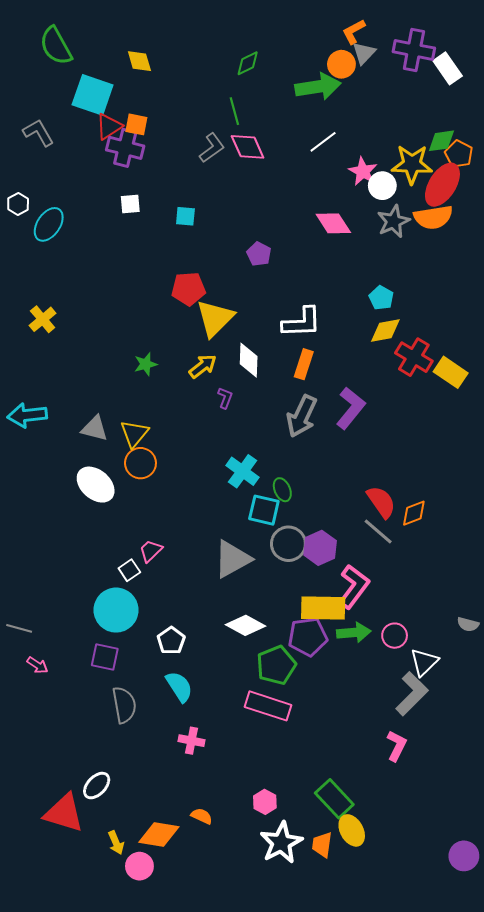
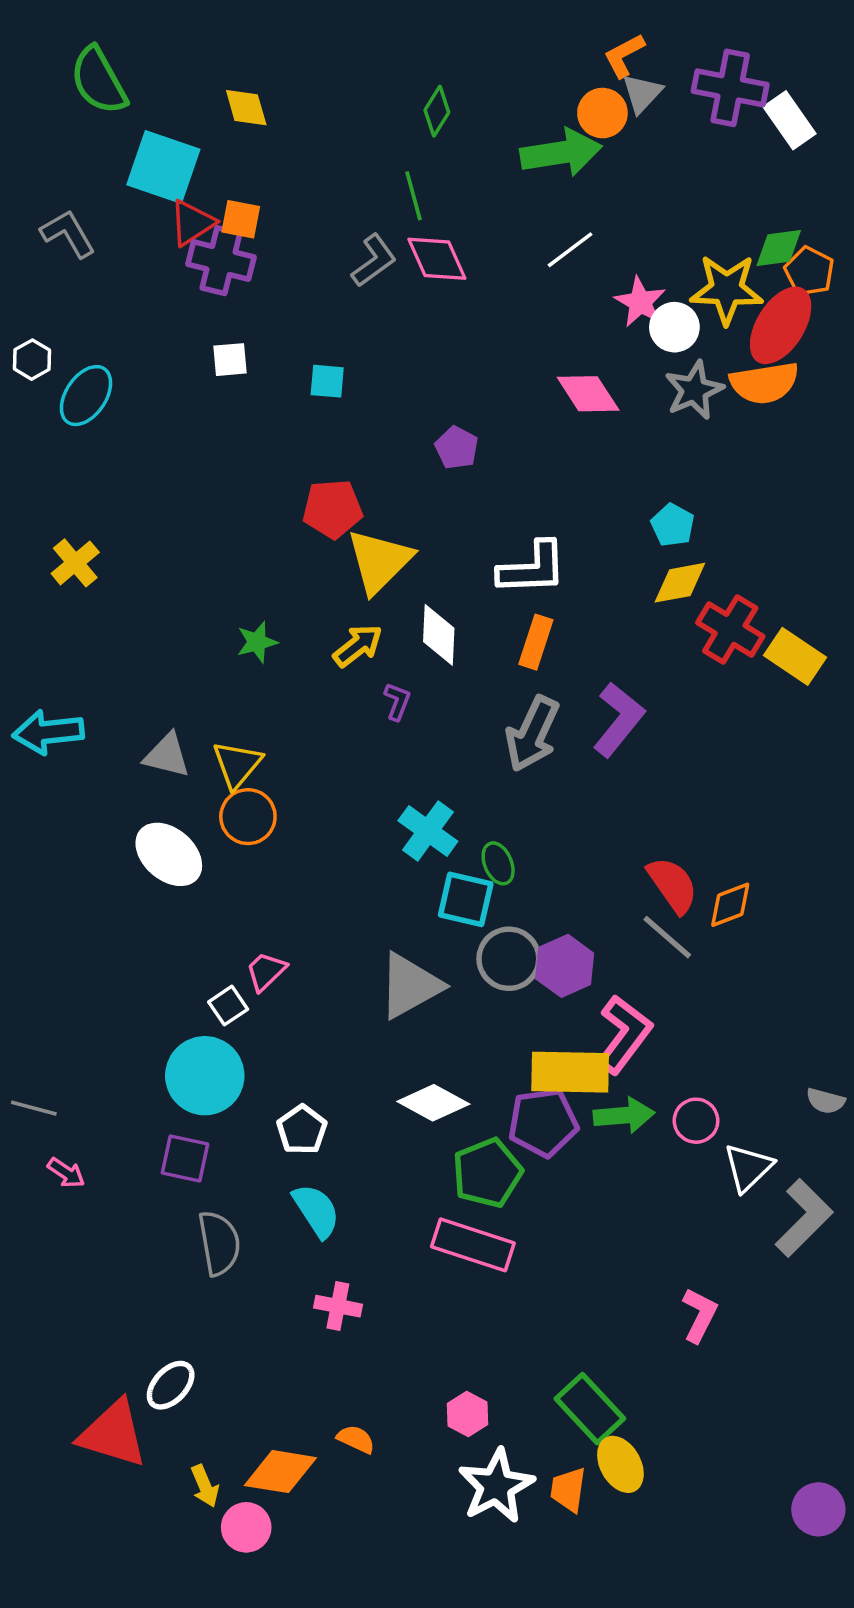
green diamond: (248, 63) -> (437, 111), turned -32
gray L-shape: (412, 694) -> (804, 1218), moved

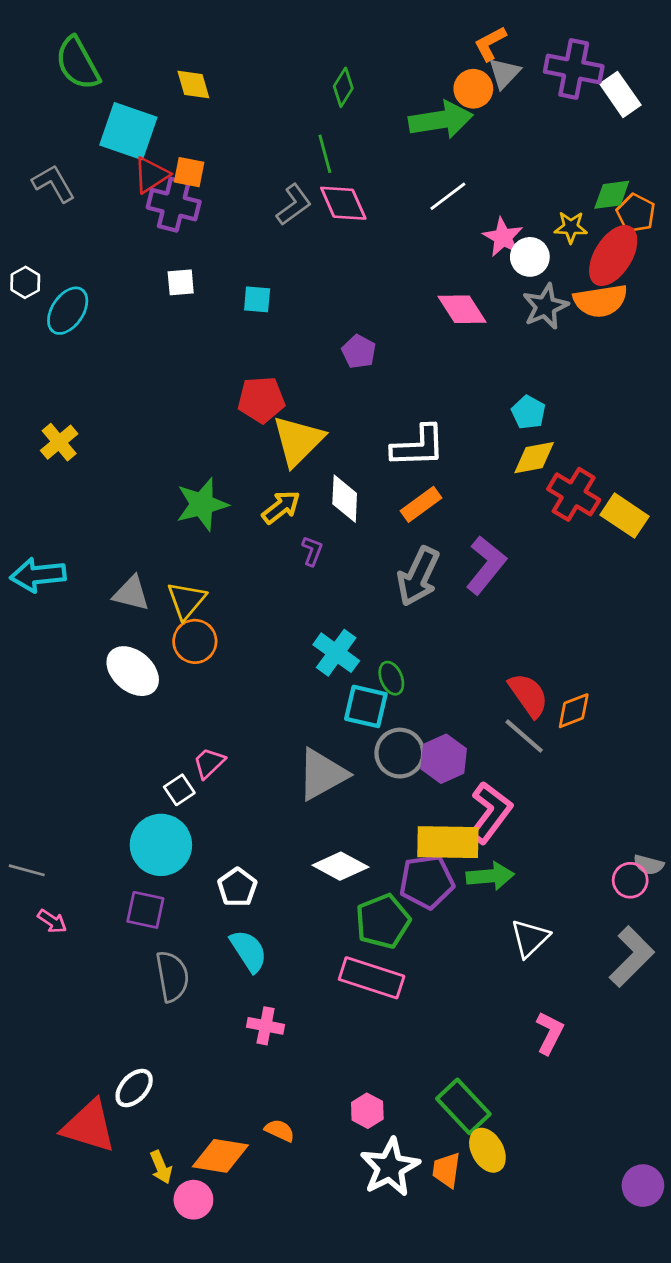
yellow star: (727, 289) -> (571, 227), size x0.6
green star: (257, 642) -> (202, 504), size x1.6
orange rectangle: (536, 642) -> (421, 504), turned 36
pink circle: (696, 1121) -> (630, 880), moved
white triangle: (748, 1167) -> (530, 938), moved

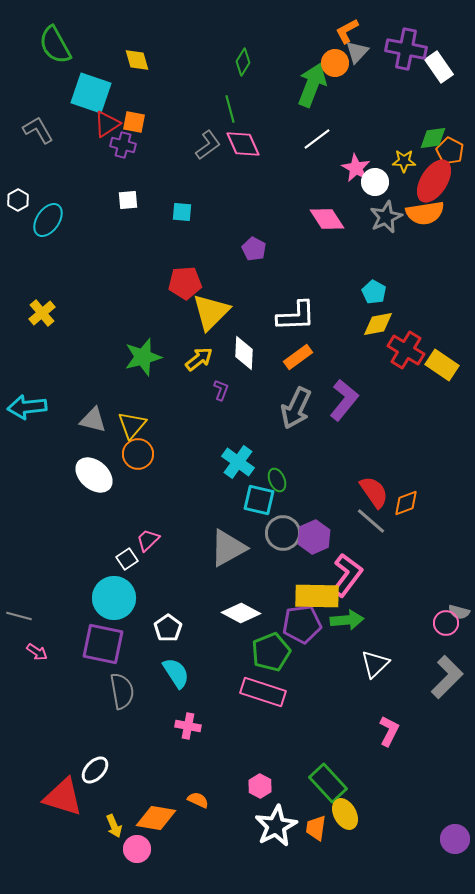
green arrow: (441, 120) -> (312, 85), turned -60
purple cross: (174, 205) -> (123, 145), size x0.7
purple square: (145, 910) -> (103, 644), size x1.5

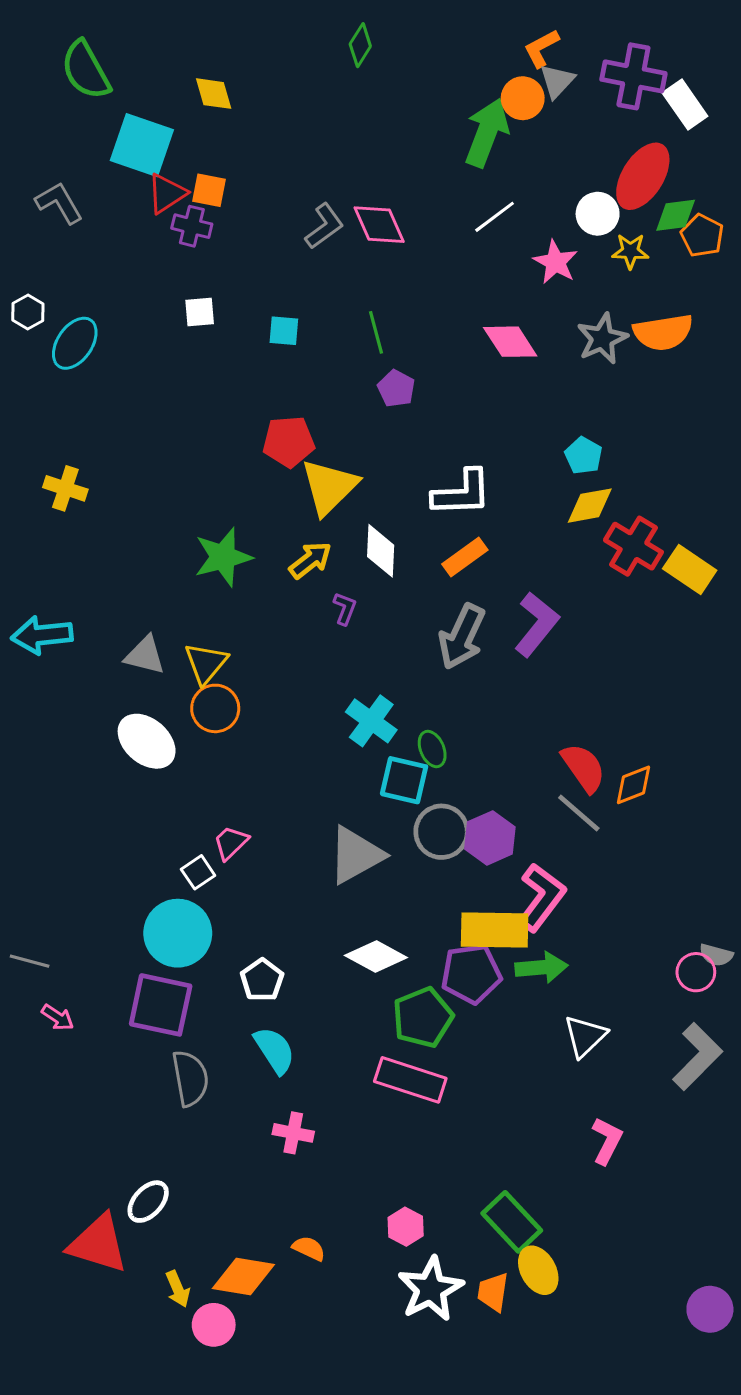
green diamond: (243, 62) -> (360, 45), moved
green line: (230, 109) -> (376, 332), moved
red ellipse: (434, 181) -> (643, 176), moved
white circle: (375, 182) -> (598, 214), moved
yellow cross: (42, 313) -> (65, 488), turned -32

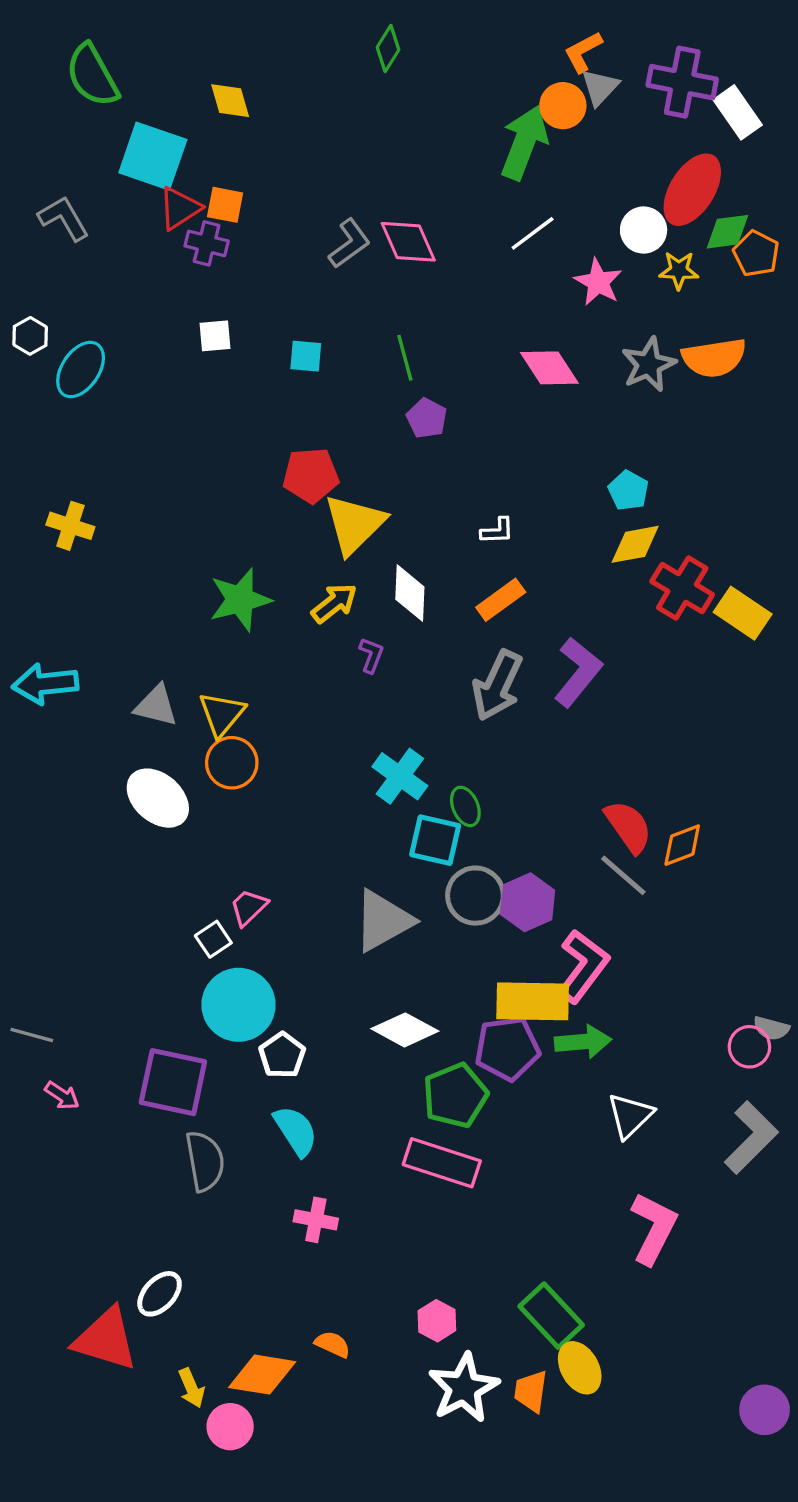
white L-shape: (462, 493) -> (497, 531), size x0.5
cyan circle: (178, 933) -> (239, 1005), moved
pink L-shape: (607, 1141) -> (654, 1228), size x1.4

